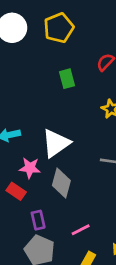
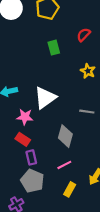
gray diamond: (61, 183) -> (65, 136), moved
red rectangle: (16, 191) -> (23, 139), moved

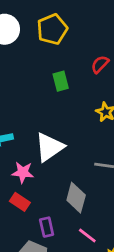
purple rectangle: (31, 157) -> (47, 227), moved
pink line: (64, 165) -> (87, 236), moved, turned 64

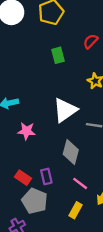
white triangle: (49, 147) -> (65, 110), moved
red rectangle: (20, 202) -> (23, 178), moved

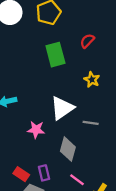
green rectangle: (58, 55) -> (55, 55), size x1.5
pink star: (27, 131) -> (36, 130), moved

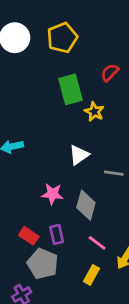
yellow star: (92, 80) -> (94, 112), moved
white triangle: (62, 108) -> (79, 155), size x0.7
pink star: (36, 130) -> (52, 194), moved

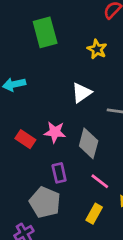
green rectangle: (71, 89) -> (45, 32), moved
red rectangle: (29, 236) -> (25, 139), moved

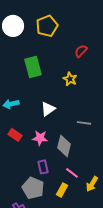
white triangle: (82, 93) -> (48, 109), moved
red rectangle: (25, 139) -> (15, 135), moved
yellow rectangle: (94, 214) -> (62, 190), moved

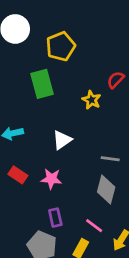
yellow pentagon: (47, 26) -> (61, 46), moved
red semicircle: (81, 51) -> (116, 80), moved
gray diamond: (64, 146) -> (106, 190), moved

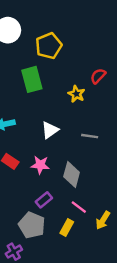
gray line: (110, 159) -> (90, 136), moved
gray diamond: (106, 190) -> (72, 175), moved
purple rectangle: (55, 218) -> (44, 200), turned 63

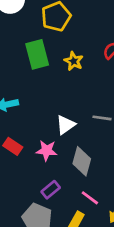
yellow star: (76, 94) -> (74, 61), moved
white triangle: (50, 130) -> (66, 125), moved

